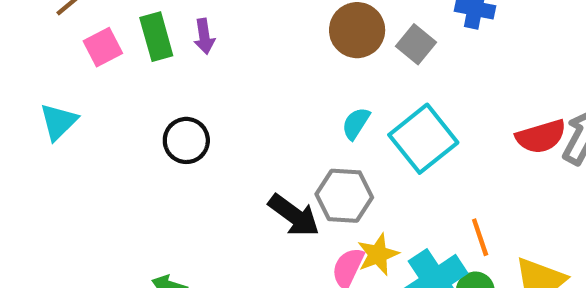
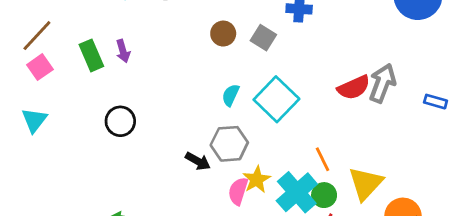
brown circle: (357, 30) -> (223, 34), size x0.7
pink square: (103, 47) -> (40, 67), moved
black arrow: (294, 215) -> (198, 161), size x0.7

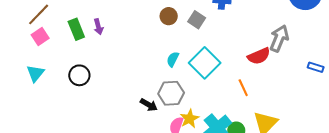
gray arrow: (382, 83) -> (279, 38), moved
black circle: (120, 121) -> (79, 75), moved
orange line: (323, 159) -> (243, 88), moved

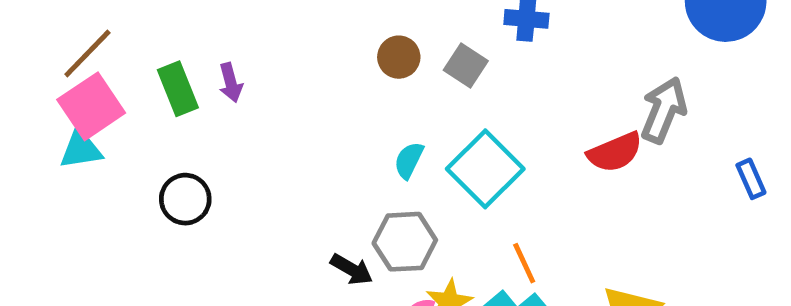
pink square: (40, 36) -> (91, 106), size x1.5
blue rectangle: (316, 67) -> (751, 179), turned 49
cyan triangle: (35, 73) -> (81, 149), moved, turned 42
orange line: (243, 88) -> (524, 263), moved

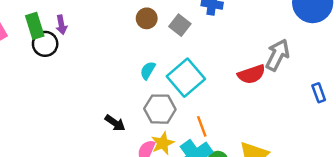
black circle: (185, 199) -> (45, 44), moved
gray hexagon: (405, 242) -> (160, 109), moved

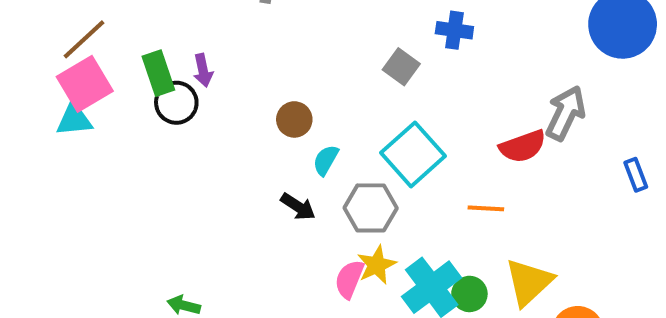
brown circle: (147, 18) -> (294, 119), moved
cyan semicircle: (148, 70) -> (326, 160), moved
black arrow: (115, 123) -> (298, 207), moved
orange line: (202, 126) -> (486, 208), moved, turned -65

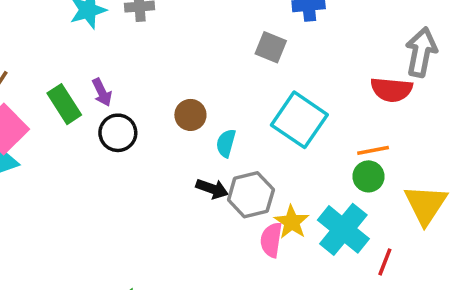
black circle: (176, 103) -> (118, 133), moved
red semicircle: (523, 146) -> (392, 90), turned 39
gray hexagon: (371, 208) -> (251, 195), moved
green circle: (469, 294) -> (369, 176), moved

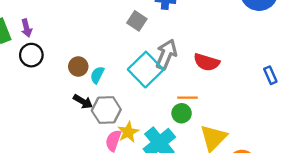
gray arrow: (421, 52) -> (166, 54), moved
brown circle: (190, 115) -> (78, 67), moved

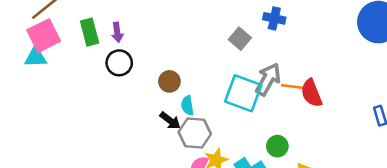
red semicircle: (207, 62) -> (311, 93), turned 45
cyan square: (146, 70) -> (243, 93), turned -32
cyan semicircle: (97, 75) -> (187, 105), moved, turned -42
orange line: (188, 98) -> (292, 87), moved

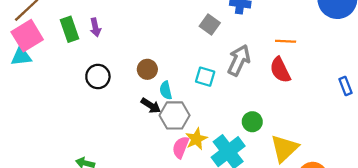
black circle: (119, 63) -> (98, 77), moved
orange line: (292, 87) -> (286, 41), moved
cyan square: (243, 93) -> (205, 77), moved, size x0.6

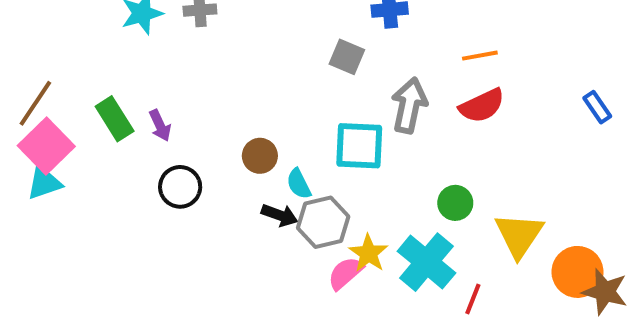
purple arrow: (95, 27) -> (160, 126), moved
red semicircle: (280, 70) -> (482, 106), turned -76
cyan square: (205, 77) -> (359, 146), size x1.5
pink semicircle: (181, 147) -> (346, 273), turned 40

